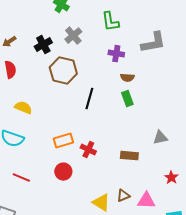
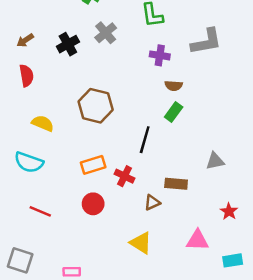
brown hexagon: (63, 71) -> (96, 106), moved
black line: (89, 99) -> (145, 140), moved
green rectangle: (127, 99) -> (174, 112), turned 56
brown triangle: (123, 196) -> (152, 203), moved

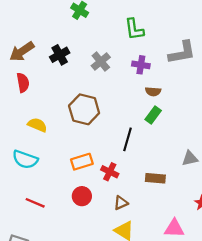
gray cross: (106, 33) -> (101, 61), moved
brown arrow: (25, 40) -> (22, 51), size x1.6
brown triangle: (152, 203) -> (121, 203), moved

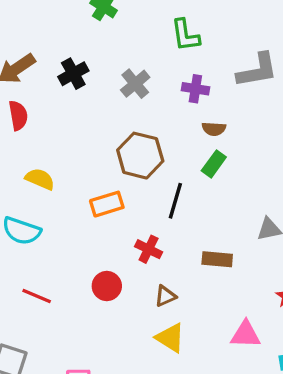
brown hexagon: (84, 109) -> (140, 156), moved
orange rectangle: (82, 162) -> (107, 204), moved

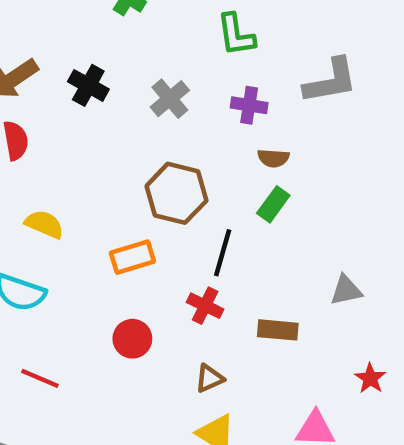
black cross: (73, 74) -> (88, 85), turned -32
red cross: (149, 249) -> (205, 306), moved
red circle: (107, 286) -> (132, 339), moved

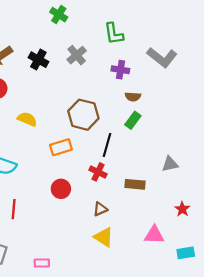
gray L-shape: (331, 81) -> (162, 57), turned 48
gray cross: (170, 99) -> (77, 55), moved
yellow semicircle: (44, 224) -> (27, 119), moved
red line: (40, 378) -> (14, 209), turned 72

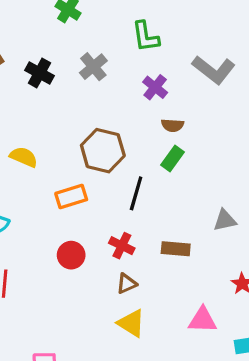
purple cross: (120, 70) -> (155, 87), turned 30
red cross: (98, 172) -> (122, 246), moved

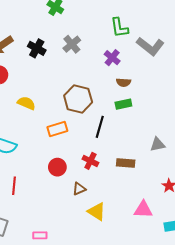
green L-shape: (146, 37) -> (119, 28), moved
green rectangle: (172, 159) -> (123, 104), turned 42
brown triangle: (127, 284) -> (79, 189), moved

